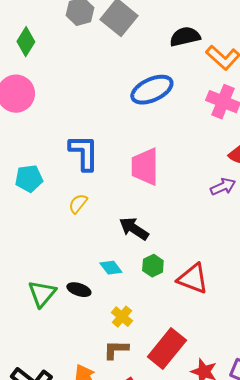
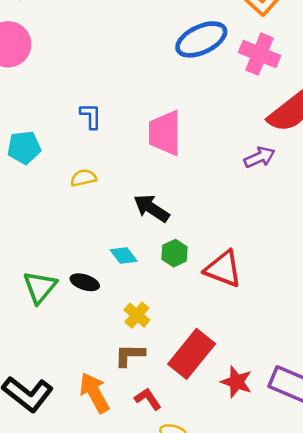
blue ellipse: (152, 90) -> (201, 39), moved
blue L-shape: (84, 153) -> (91, 116), size x0.6
yellow semicircle: (78, 204) -> (84, 178), turned 40

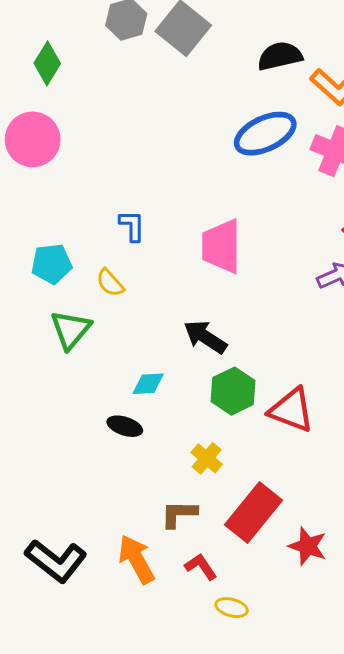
yellow semicircle: (84, 178) -> (110, 283), moved, turned -120
green hexagon: (175, 253) -> (233, 391), size x1.4
cyan diamond: (124, 256) -> (148, 384), moved, turned -56
green triangle: (40, 287) -> (71, 330), moved
yellow cross: (137, 315) -> (207, 458), moved

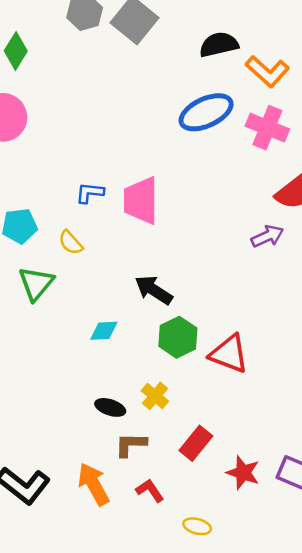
blue L-shape: (132, 226) -> (90, 193), turned -84
pink trapezoid: (221, 246) -> (141, 200), moved
black ellipse: (125, 426) -> (110, 407), moved
red rectangle: (253, 512) -> (196, 443), size x0.7
yellow ellipse: (232, 608) -> (197, 526), moved

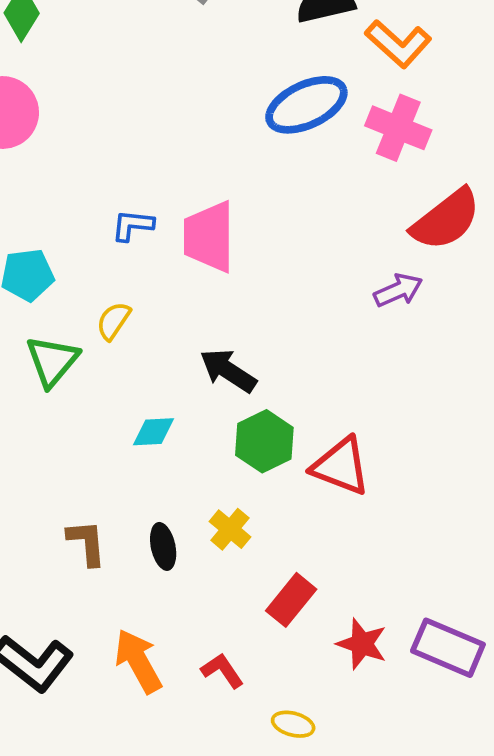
yellow semicircle: (71, 243) -> (113, 321), moved, turned 76
black ellipse: (110, 407) -> (163, 546), turned 60
brown L-shape: (131, 445) -> (87, 543), moved, turned 84

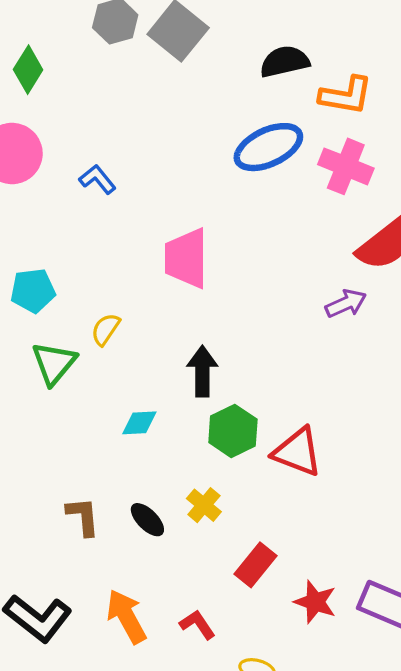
orange L-shape: (398, 44) -> (346, 95), turned -32
blue L-shape: (133, 225) -> (97, 179), moved, turned 45
black arrow: (228, 371) -> (202, 371), turned 57
black ellipse: (163, 546) -> (147, 520), turned -33

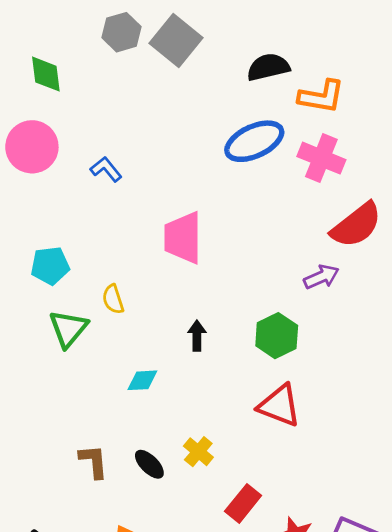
green diamond: (28, 70) -> (46, 74), turned -39
yellow semicircle: (106, 329) -> (113, 299), turned -52
black arrow: (202, 371) -> (197, 336), size x0.7
green hexagon: (233, 431) -> (277, 336), moved

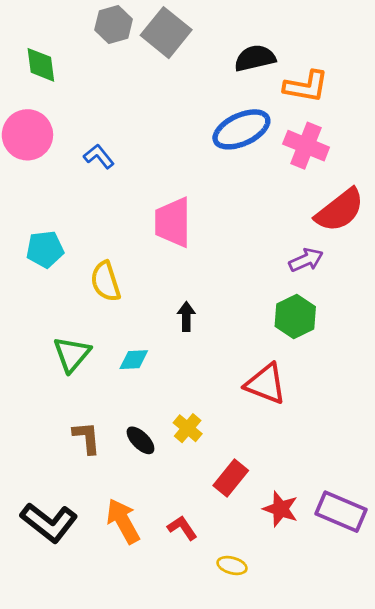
yellow semicircle: (113, 299) -> (106, 282), size x1.4
green triangle: (68, 329) -> (72, 354), moved
green hexagon: (277, 336) -> (295, 317), moved

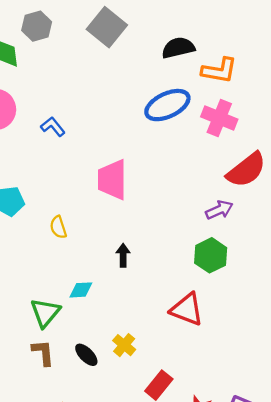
gray hexagon: (114, 24) -> (37, 26), moved
yellow semicircle: (106, 282) -> (58, 227), size x0.7
green triangle: (72, 354) -> (45, 313), moved

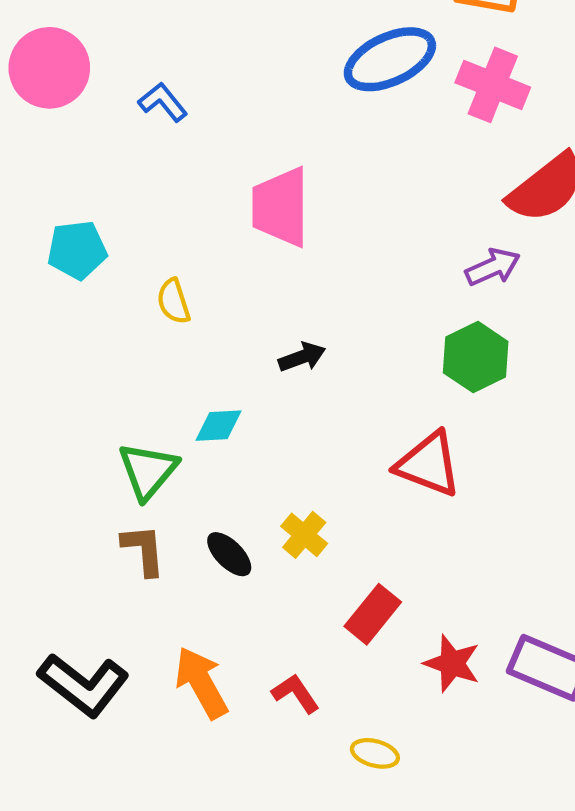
black arrow: (123, 255) -> (302, 357), turned 70

